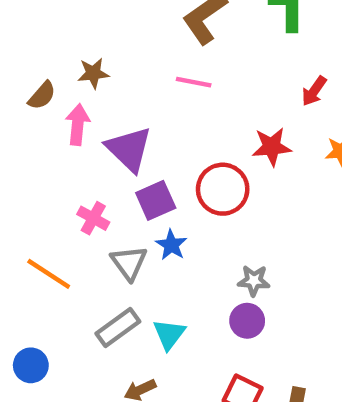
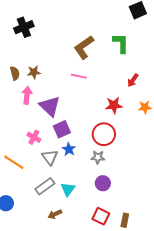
brown semicircle: (42, 96) -> (15, 73), moved, turned -56
red circle: (223, 189) -> (104, 134), moved
gray star: (254, 281) -> (98, 157), moved

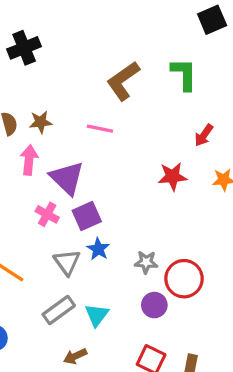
pink line: (79, 76) -> (100, 129), moved
red circle: (104, 134) -> (184, 279), moved
pink cross: (34, 137) -> (47, 214), moved

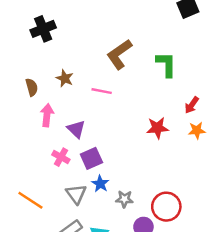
green L-shape: (184, 74) -> (166, 64), moved
brown star: (41, 122) -> (65, 78), moved, turned 30
red arrow: (204, 135) -> (192, 105), moved
purple triangle: (67, 178) -> (76, 129), size x0.7
gray star: (146, 262) -> (124, 199), moved

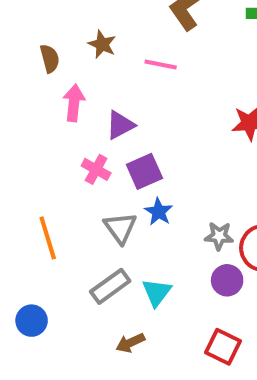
purple triangle: (76, 129) -> (120, 125), turned 48
gray star: (124, 199) -> (219, 236), moved
orange line: (30, 200) -> (48, 238), turned 40

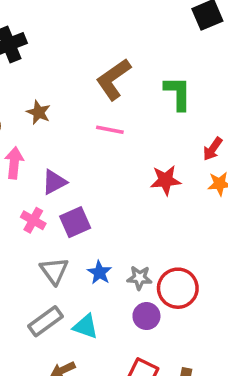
pink line: (161, 65) -> (110, 130), moved
blue star: (159, 212) -> (99, 273), moved
cyan triangle: (157, 292) -> (86, 326), turned -48

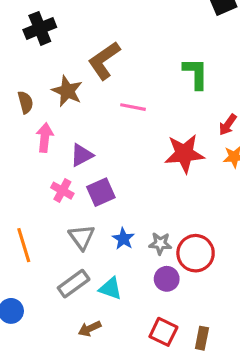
brown L-shape: (113, 79) -> (104, 61), moved
brown star: (39, 112) -> (67, 91), size x1.4
red star: (166, 180) -> (184, 154), size x1.4

